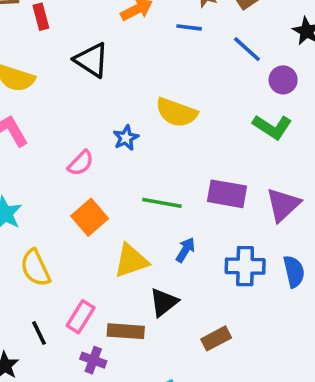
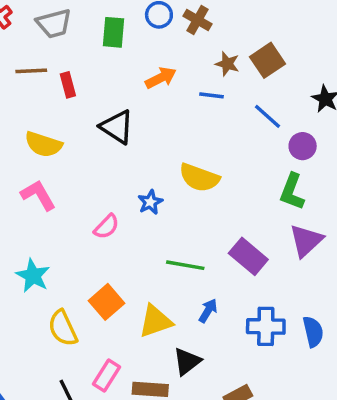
green L-shape: (272, 127) -> (292, 192), turned 78
purple rectangle: (227, 194) -> (248, 256), turned 30
purple triangle: (283, 205) -> (306, 241), moved
orange square: (90, 217) -> (106, 302), moved

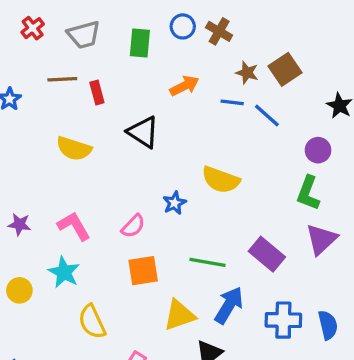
blue line: (268, 116) -> (267, 116), moved
pink L-shape: (38, 195) -> (74, 226), moved
orange square: (106, 302) -> (143, 271), moved, turned 32
blue arrow: (208, 311) -> (229, 305), size x1.6

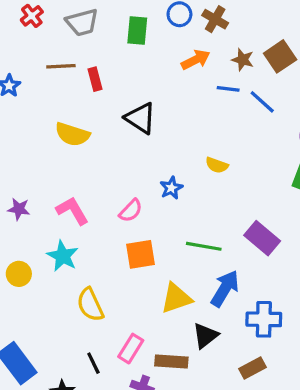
orange arrow: (184, 86) -> (196, 60), moved
yellow semicircle: (221, 180) -> (217, 165), size x0.6
blue cross: (283, 320) -> (264, 319), moved

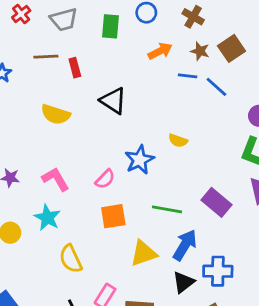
brown cross: (215, 19) -> (193, 17), moved
blue star: (171, 188) -> (139, 160), size x1.5
black triangle: (205, 336) -> (183, 282), moved

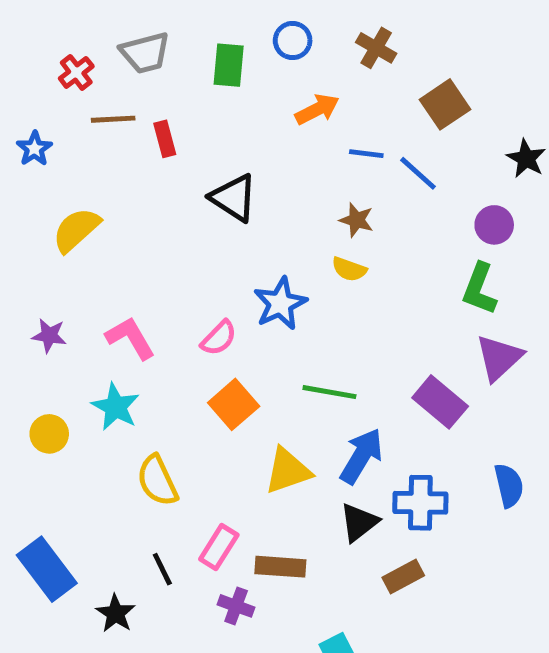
red cross: (21, 14) -> (76, 72), moved
brown star: (200, 51) -> (356, 220), moved
yellow semicircle: (56, 114) -> (76, 230), moved, turned 120
purple rectangle: (216, 202) -> (440, 402), moved
orange square: (113, 216) -> (234, 404), turned -32

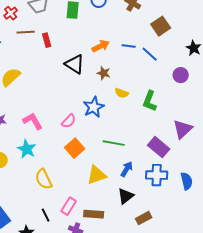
orange arrow: (317, 109) -> (101, 46), moved
brown star: (356, 220) -> (104, 73), moved
green L-shape: (479, 289) -> (150, 101), moved
blue arrow: (361, 456) -> (127, 169), size x0.7
blue cross: (420, 503) -> (157, 175), moved

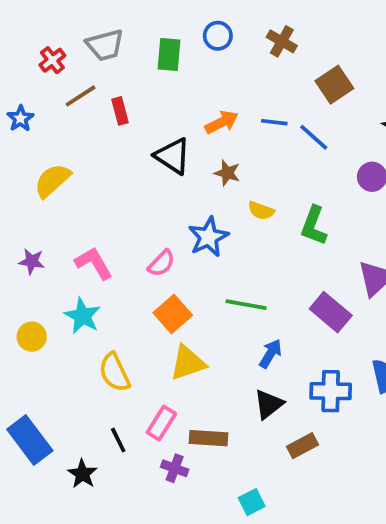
brown line: (26, 32) -> (81, 96), turned -30
yellow triangle: (97, 175) -> (188, 363), moved
blue cross: (157, 175) -> (331, 391), moved

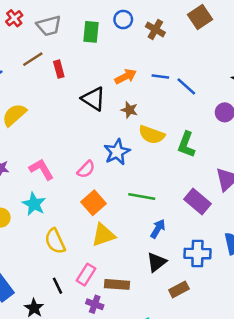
brown cross: (282, 41) -> (155, 29), moved
red cross: (52, 60) -> (14, 18), moved
brown square: (334, 85) -> (200, 17), moved
yellow semicircle: (261, 211) -> (152, 135), size x1.5

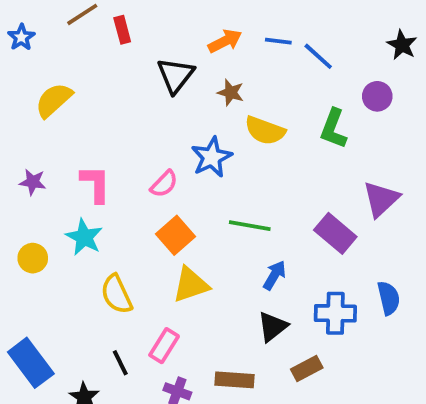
black triangle: (93, 99) -> (175, 75), turned 35
green L-shape: (186, 145) -> (333, 129), moved
pink L-shape: (41, 169) -> (96, 184), turned 30
brown rectangle: (117, 284) -> (234, 380), moved

